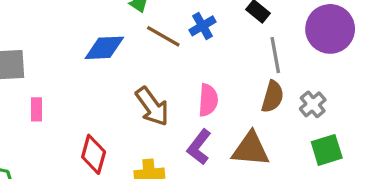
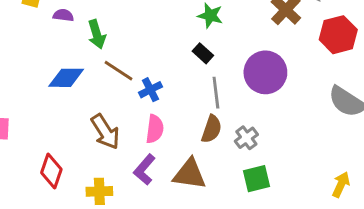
blue cross: (202, 26) -> (150, 90), moved

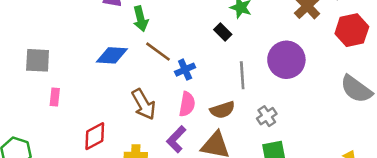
black rectangle: (203, 53) -> (223, 32), moved
brown semicircle: (211, 129) -> (222, 110), moved, turned 50
red diamond: (51, 171) -> (95, 136), turned 40

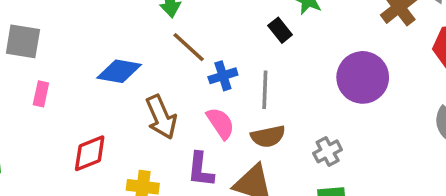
blue diamond: (112, 55) -> (119, 71), moved
gray line: (242, 75) -> (265, 90), moved
pink semicircle: (187, 104) -> (220, 123), turned -50
purple L-shape: (176, 139) -> (200, 170), turned -44

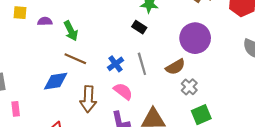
brown line: (189, 47) -> (75, 59), moved
brown arrow: (161, 117) -> (88, 99), turned 45
brown semicircle: (268, 136) -> (175, 67), moved

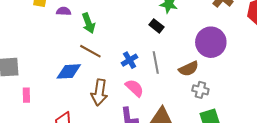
gray cross: (189, 87) -> (200, 90), turned -35

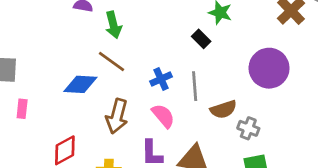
brown semicircle: (189, 69) -> (223, 109), moved

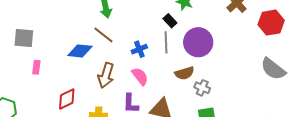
purple circle: (269, 68) -> (198, 42), moved
gray line: (195, 86) -> (166, 42), moved

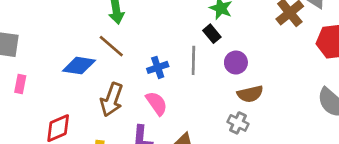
black rectangle: (170, 21) -> (212, 34), moved
purple circle: (198, 42) -> (236, 62), size x0.6
brown semicircle: (184, 73) -> (250, 94), moved

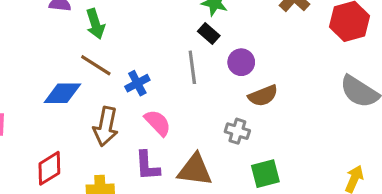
blue cross: (158, 67) -> (137, 83), moved
gray cross: (238, 123) -> (237, 131), moved

